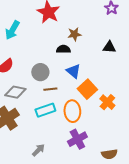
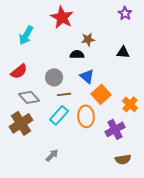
gray diamond: (15, 92) -> (29, 97), turned 35
orange cross: (107, 102) -> (130, 104), moved
cyan rectangle: (45, 110) -> (59, 115), turned -30
purple cross: (77, 139) -> (115, 129), moved

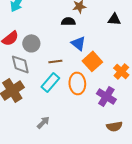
gray circle: (54, 77) -> (31, 43), moved
gray diamond: (29, 97) -> (20, 64), turned 30
purple cross: (115, 129) -> (106, 96), turned -30

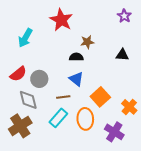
blue triangle: (78, 43) -> (76, 79), moved

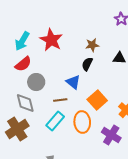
red star: (61, 20) -> (51, 40), moved
brown star: (87, 42) -> (92, 45), moved
black semicircle: (76, 57) -> (87, 64), moved, turned -64
red semicircle: (18, 74) -> (23, 64), moved

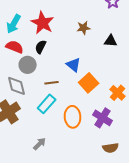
red semicircle: (23, 64) -> (15, 47), turned -120
black semicircle: (87, 64) -> (41, 47), moved
blue triangle: (73, 82) -> (74, 65), moved
orange ellipse: (82, 122) -> (73, 117), moved

